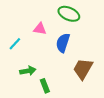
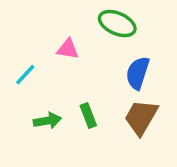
blue semicircle: (63, 43) -> (138, 73), moved
green rectangle: (45, 86) -> (88, 116), moved

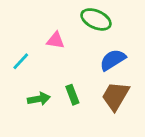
blue semicircle: (138, 73) -> (113, 60), turned 40

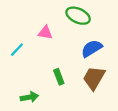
green arrow: (39, 99) -> (29, 97), moved

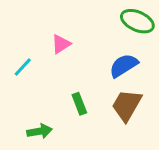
green ellipse: (78, 16) -> (137, 21), moved
pink triangle: (45, 33) -> (61, 44), turned -42

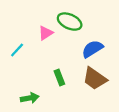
green ellipse: (137, 21) -> (70, 22), moved
brown trapezoid: (127, 105) -> (95, 79), turned -85

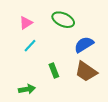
pink triangle: (46, 33) -> (26, 23), moved
cyan line: (17, 50) -> (30, 46), moved

